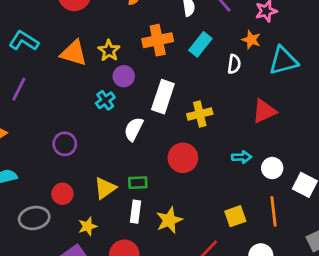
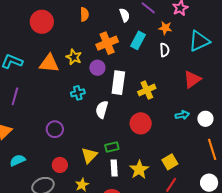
orange star: (251, 40) -> (165, 28), moved
purple circle: (124, 76) -> (97, 68), moved
cyan cross: (105, 100) -> (78, 93), turned 32
yellow square: (235, 216) -> (170, 162), moved

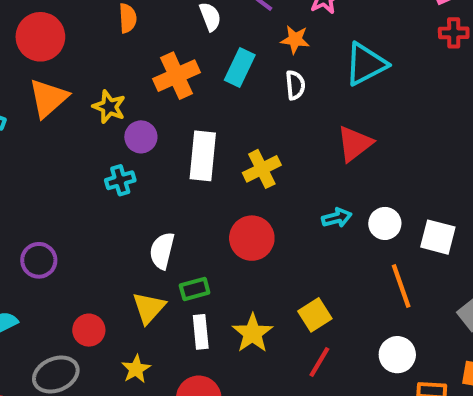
orange triangle: (49, 63) -> (48, 98), moved, turned -45
purple circle: (97, 68) -> (141, 137), moved
white semicircle: (102, 110) -> (162, 251), moved
purple circle: (55, 129) -> (39, 260), moved

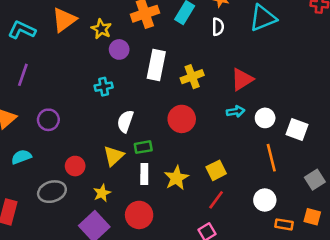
red triangle: (355, 144) -> (242, 79), moved
cyan cross: (120, 180) -> (104, 87), moved

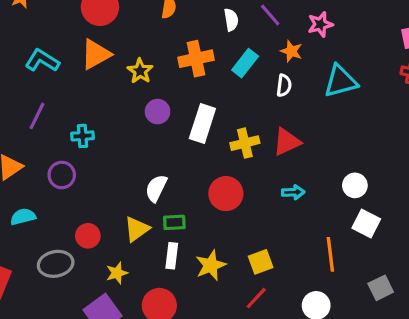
purple circle: (119, 49) -> (158, 112), moved
red triangle: (242, 79) -> (287, 142), moved
cyan cross: (104, 87) -> (83, 136), moved
white circle: (265, 118) -> (355, 185), moved

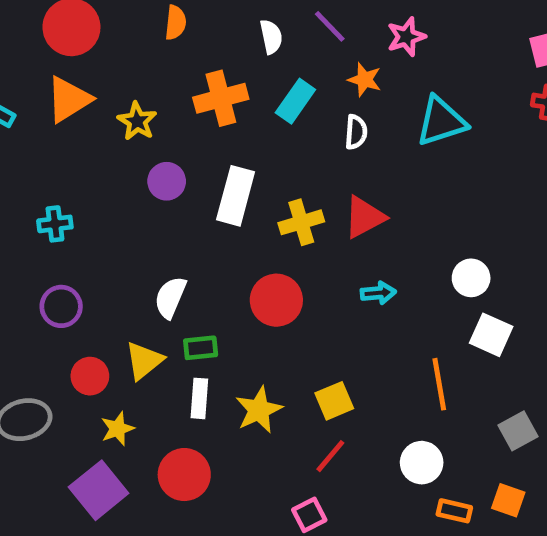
purple circle: (62, 175) -> (61, 306), moved
red circle: (88, 236) -> (90, 376), moved

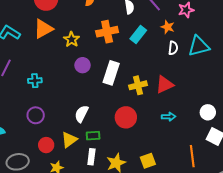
white semicircle: (356, 132) -> (173, 48), moved

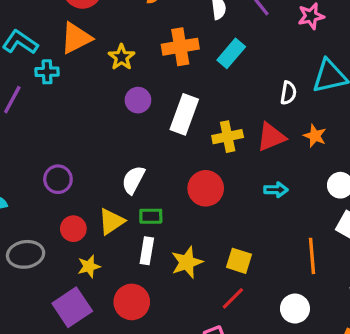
orange star: (168, 27) -> (315, 136), moved
white semicircle: (173, 48) -> (288, 93), moved
cyan cross: (35, 81) -> (47, 72), moved
yellow square: (148, 161) -> (239, 261), turned 35

